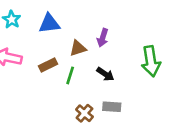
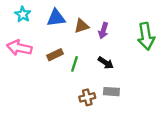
brown triangle: (78, 48) -> (81, 26), moved
green arrow: (151, 61) -> (146, 36), moved
brown cross: (84, 113) -> (87, 97), turned 35

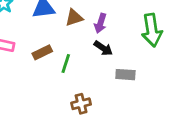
black arrow: (106, 63) -> (103, 48), moved
gray rectangle: (111, 92) -> (125, 75), moved

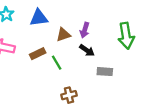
brown triangle: (74, 18) -> (63, 35), moved
green line: (66, 63) -> (57, 63), turned -48

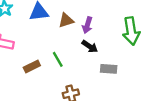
brown triangle: (63, 35) -> (66, 20), moved
brown rectangle: (38, 54) -> (32, 66), moved

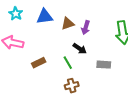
black arrow: (90, 46) -> (80, 49), moved
green line: (58, 59) -> (68, 63), moved

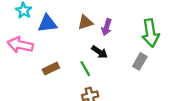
blue triangle: (45, 17) -> (47, 24), moved
gray rectangle: (104, 65) -> (140, 61), moved, turned -64

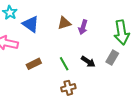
blue triangle: (47, 24) -> (31, 24), turned 42
black arrow: (100, 52) -> (88, 62), moved

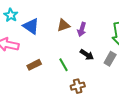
black arrow: (88, 62) -> (87, 55), moved
brown cross: (68, 88) -> (78, 86), moved

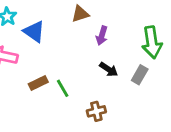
brown triangle: (64, 25) -> (80, 14), moved
green line: (64, 65) -> (63, 88), moved

